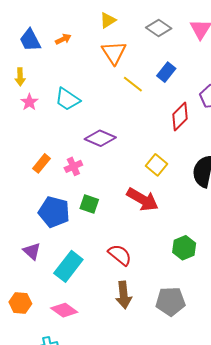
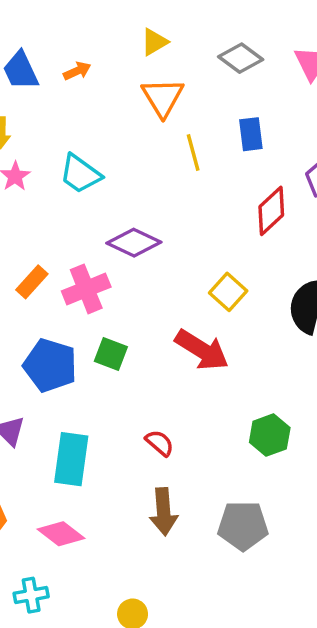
blue rectangle: (166, 72) -> (251, 134), turned -48
yellow line: (133, 84) -> (193, 152), turned 35
pink cross: (73, 166) -> (86, 289), size x1.5
red semicircle: (120, 255) -> (160, 443), size x0.7
cyan rectangle: (68, 266) -> (71, 459), turned -32

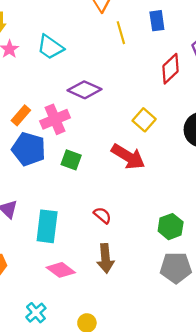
blue pentagon: (50, 365) -> (29, 149), moved
green hexagon: (270, 435) -> (171, 227), moved
gray pentagon: (243, 526) -> (176, 268), moved
pink diamond: (61, 534) -> (61, 270), moved
cyan cross: (31, 595) -> (36, 313), moved, turned -30

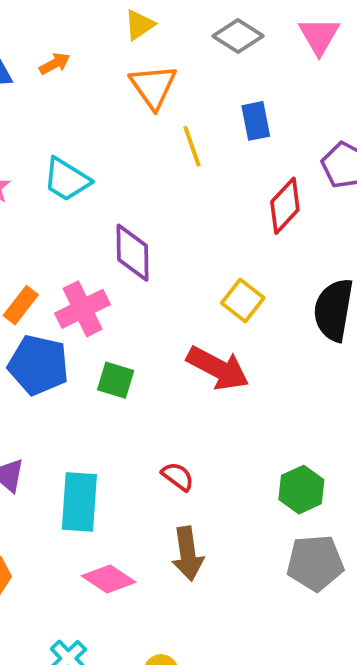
purple diamond: (85, 90) -> (133, 253), turned 68

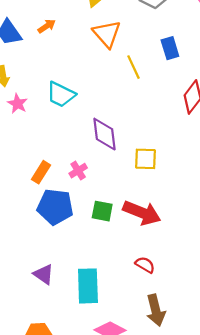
yellow square: (243, 301) -> (146, 159), moved, turned -30
pink cross: (83, 309) -> (78, 171), size x0.6
red arrow: (218, 368) -> (142, 213), moved

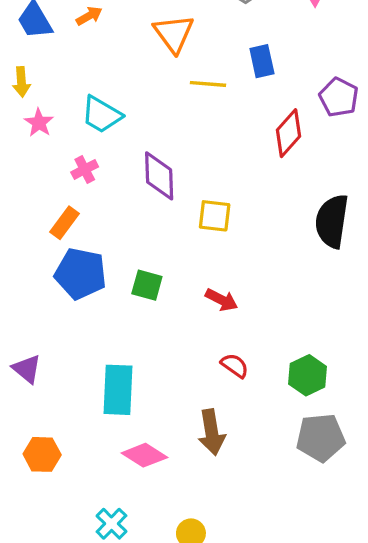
yellow line: (134, 67) -> (208, 84), turned -65
pink cross: (78, 171) -> (85, 169), moved
red arrow: (142, 213) -> (222, 300), moved, size x0.6
red semicircle: (145, 265) -> (235, 366), moved
purple triangle: (44, 274) -> (27, 369), moved

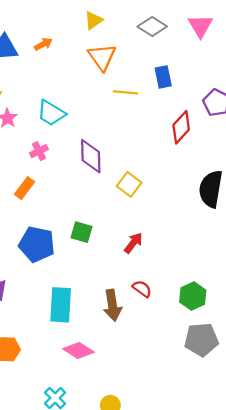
yellow square: (215, 216) -> (129, 184), turned 30
blue pentagon: (81, 274) -> (37, 244), moved
red arrow: (222, 300) -> (133, 243), turned -80
brown arrow: (212, 432) -> (112, 305), moved

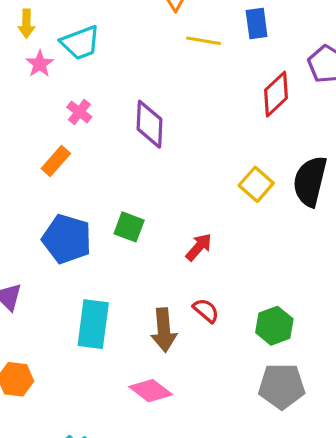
cyan trapezoid: (51, 113) -> (80, 43), moved, turned -56
pink cross: (39, 151) -> (79, 112), turned -30
yellow square: (129, 184) -> (256, 184), moved
pink diamond: (79, 351) -> (151, 391), moved

